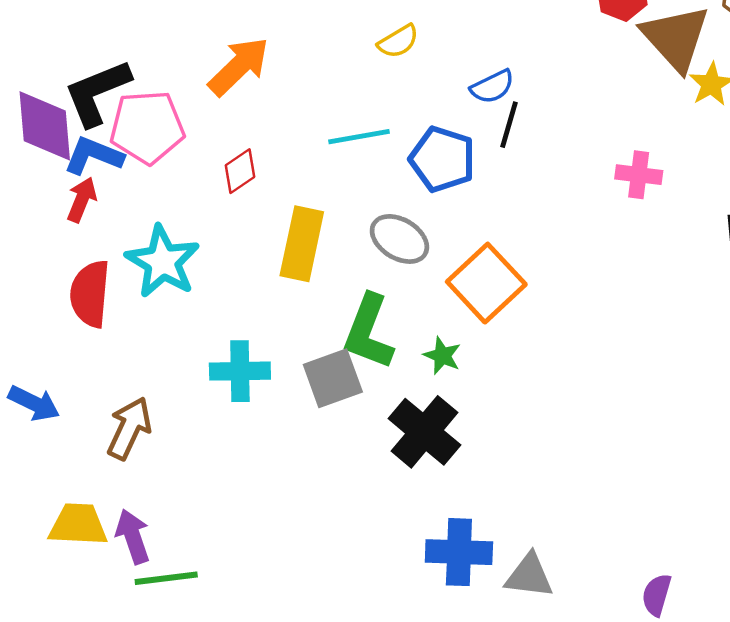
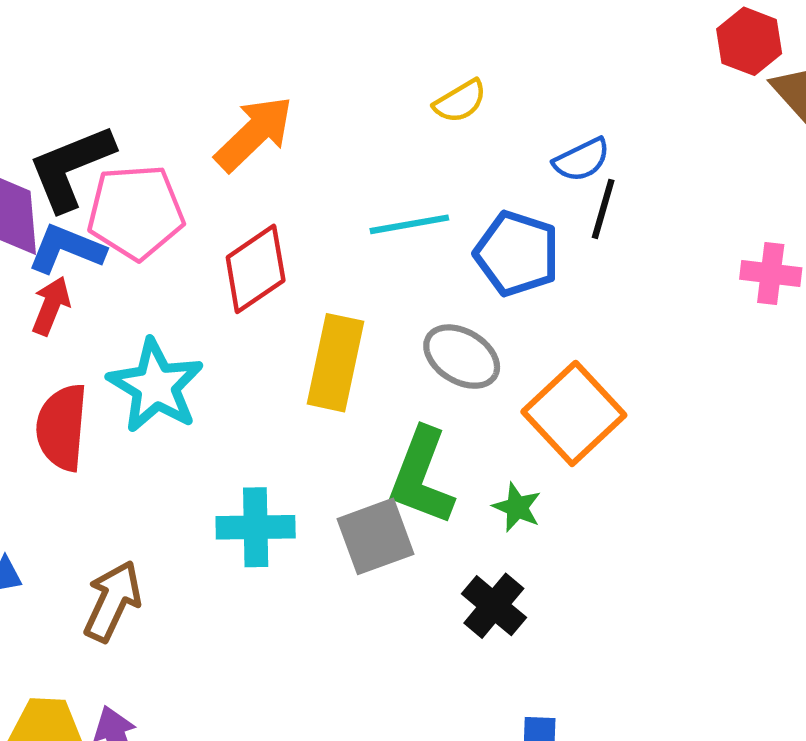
red diamond: (240, 171) -> (256, 269), size x1.5
black cross: (424, 432) -> (494, 606), size x0.7

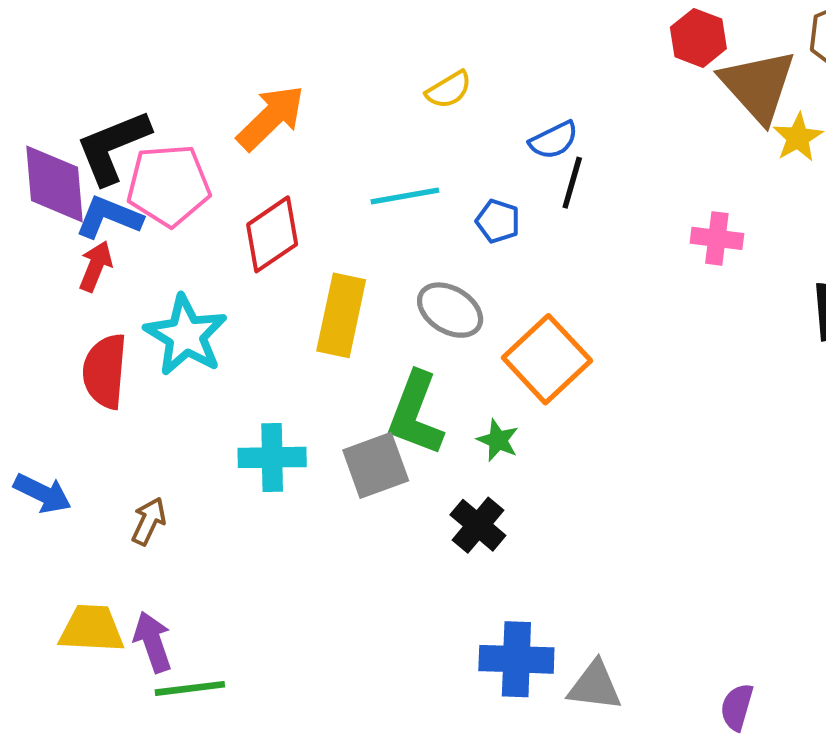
blue pentagon: (517, 254) -> (498, 221), size x0.6
brown arrow: (113, 601) -> (149, 521), size x0.7

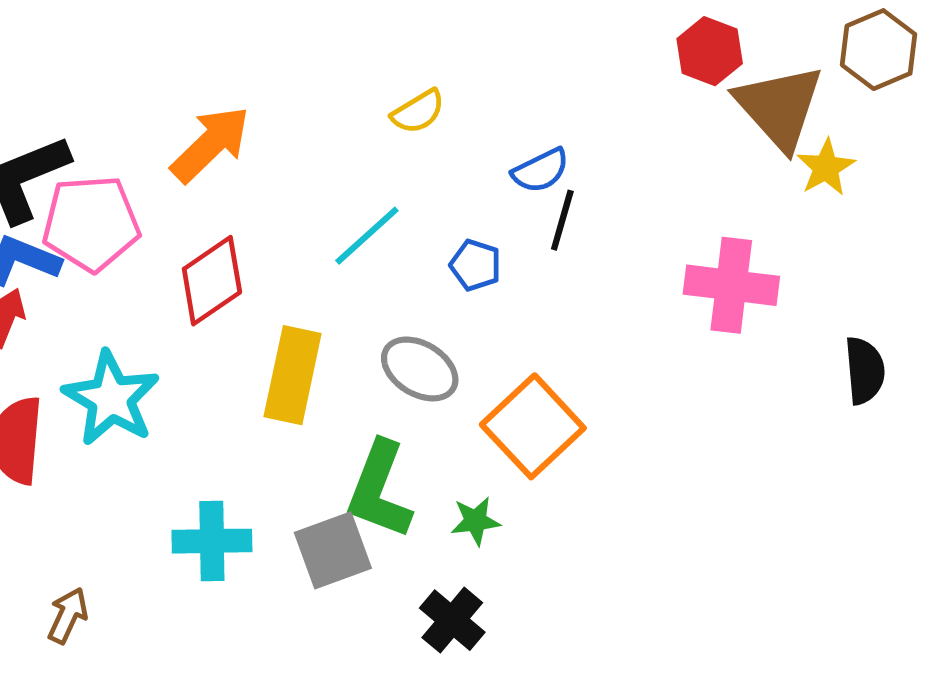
cyan line: (405, 196) -> (367, 236), turned -32
pink cross: (717, 238) -> (731, 285), size x1.5
green star: (498, 440) -> (475, 521), turned -30

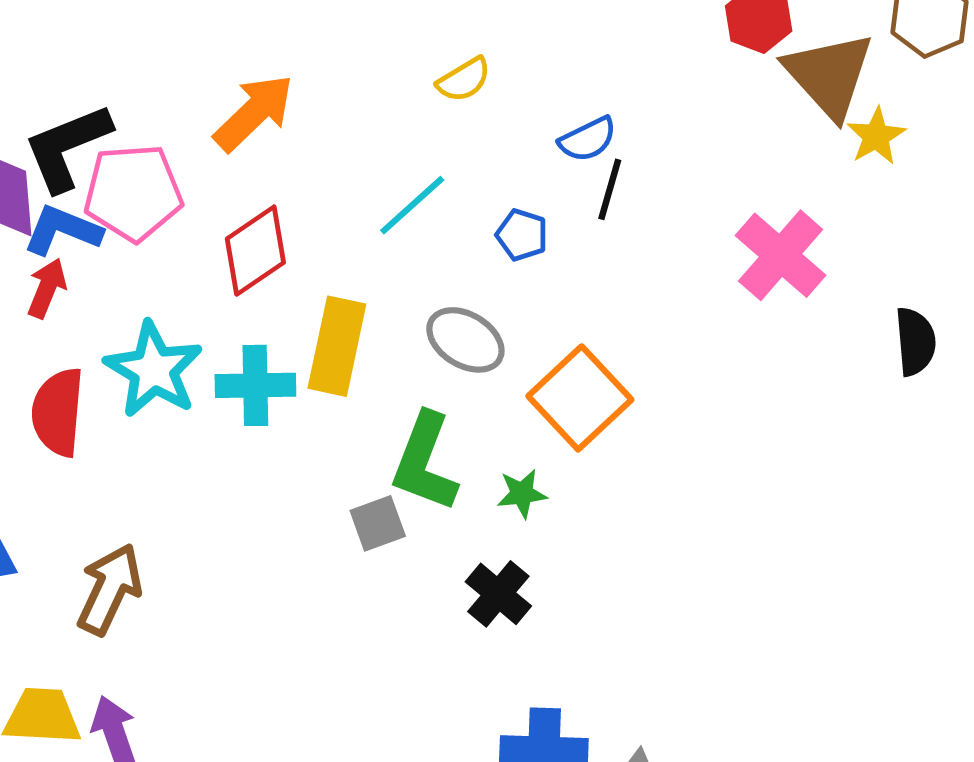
pink cross: (731, 285) -> (781, 255), turned 34
cyan cross: (212, 541) -> (255, 385), moved
gray square: (333, 550) -> (378, 523), size x0.7
brown arrow: (68, 615) -> (110, 589), size x1.6

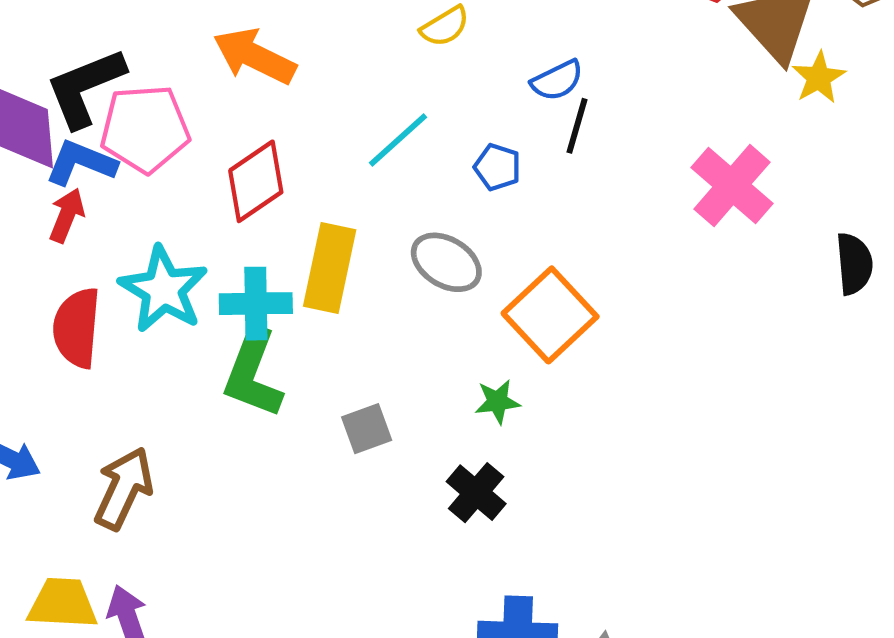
orange arrow: (254, 113) -> (254, 56), turned -110
green L-shape: (425, 462) -> (253, 373), moved

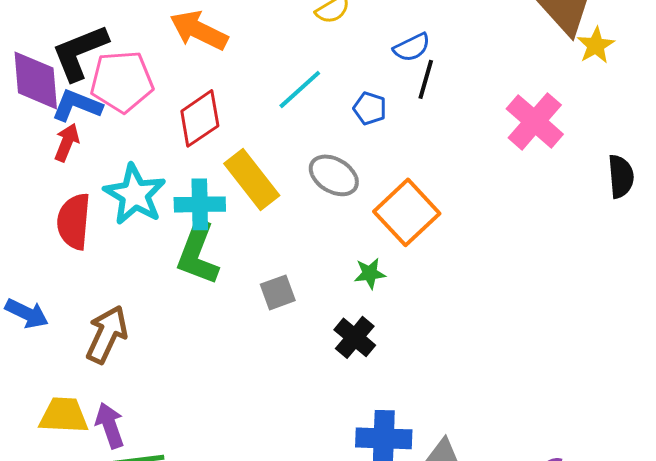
yellow rectangle: (330, 268) -> (252, 179), turned -50

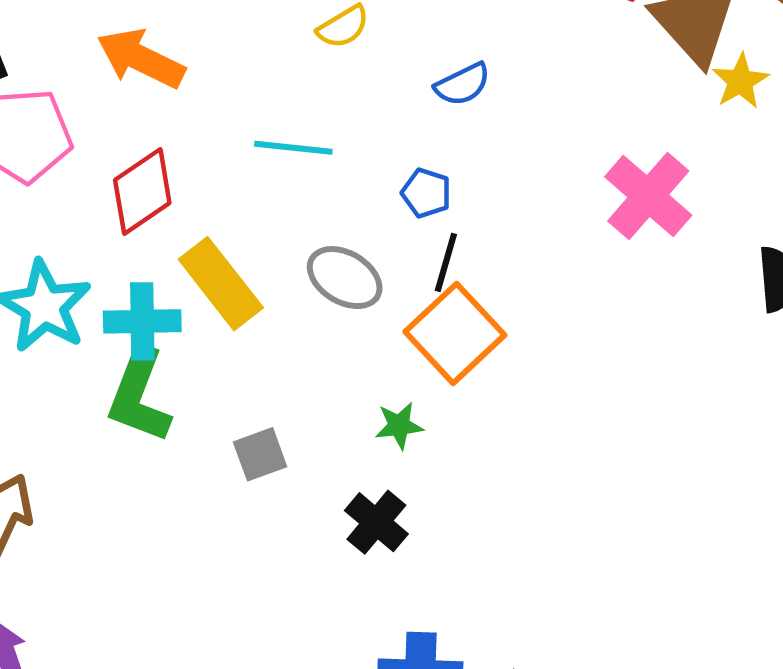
black line: (426, 79) -> (446, 262), moved
cyan line: (300, 89) -> (293, 148), turned 48
blue pentagon: (370, 108) -> (426, 193), moved

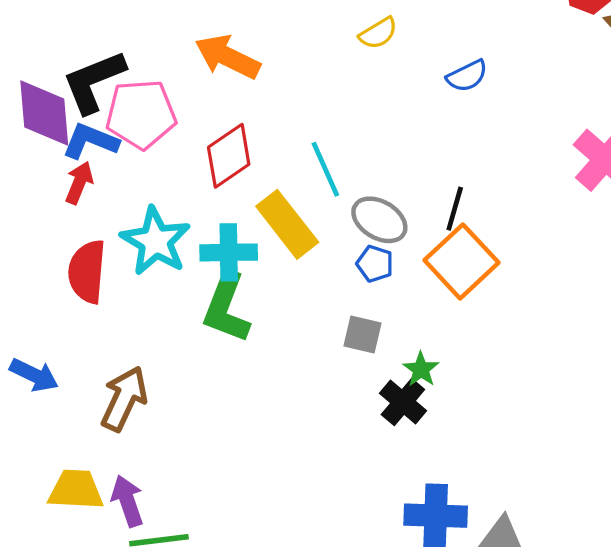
cyan line: (293, 148) -> (325, 169), moved, turned 60
blue pentagon: (426, 193) -> (375, 264), moved
green star: (399, 426) -> (421, 369), moved, turned -30
gray square: (260, 454) -> (363, 335), moved, turned 33

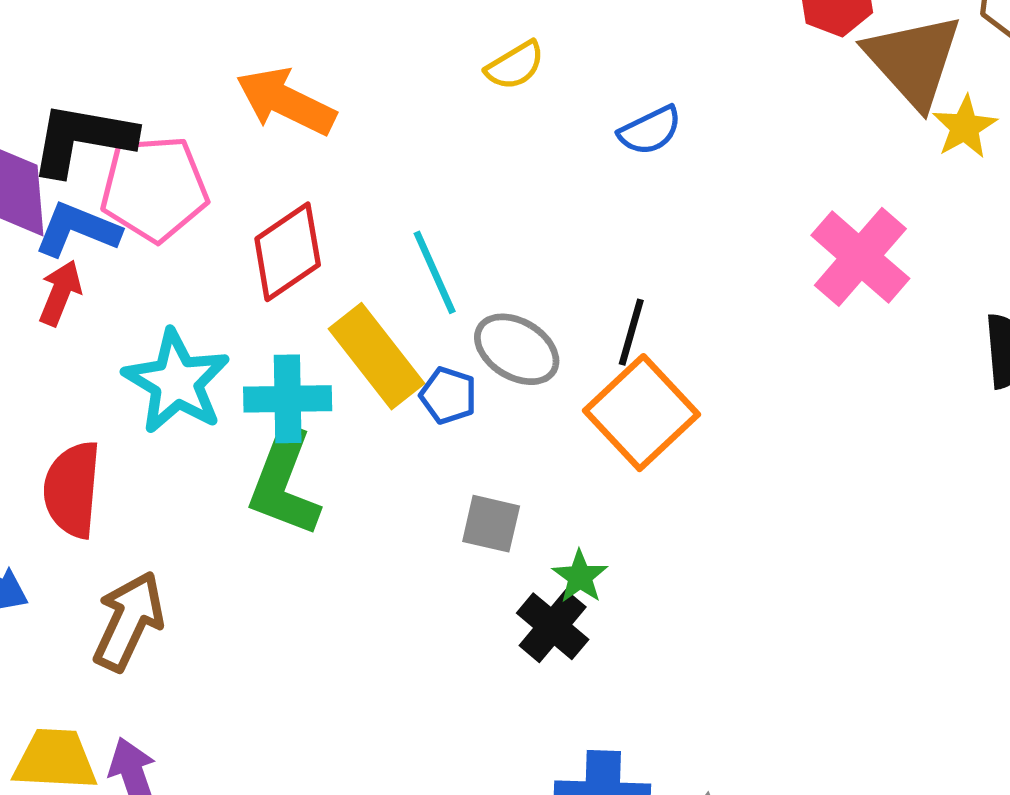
black L-shape: (94, 82) -> (82, 139), turned 32
blue pentagon: (375, 264) -> (448, 395), moved
red semicircle: (87, 272) -> (72, 489), moved

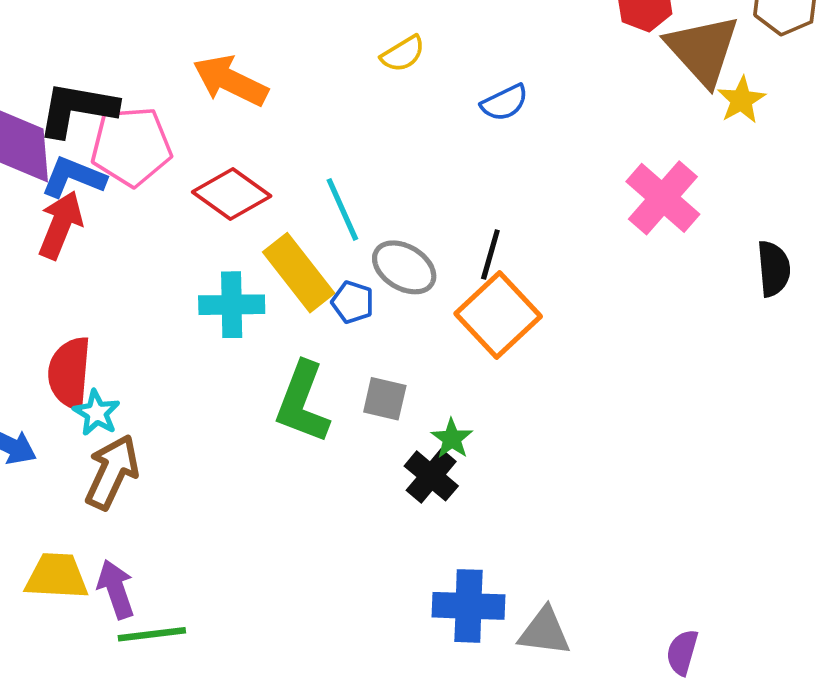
red diamond: (288, 252) -> (232, 194), turned 70
red arrow: (60, 293) -> (60, 225), size x1.4
cyan star: (176, 382) -> (97, 413), moved, size x0.6
green L-shape: (284, 483) -> (302, 403), moved

